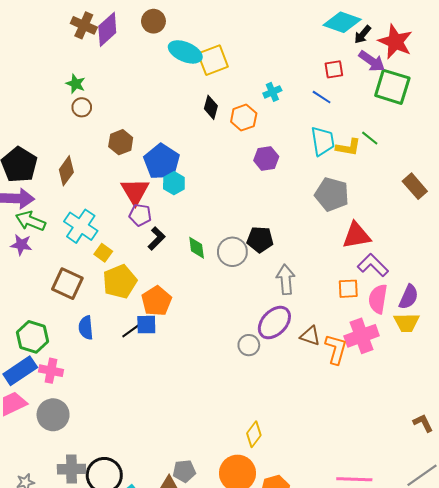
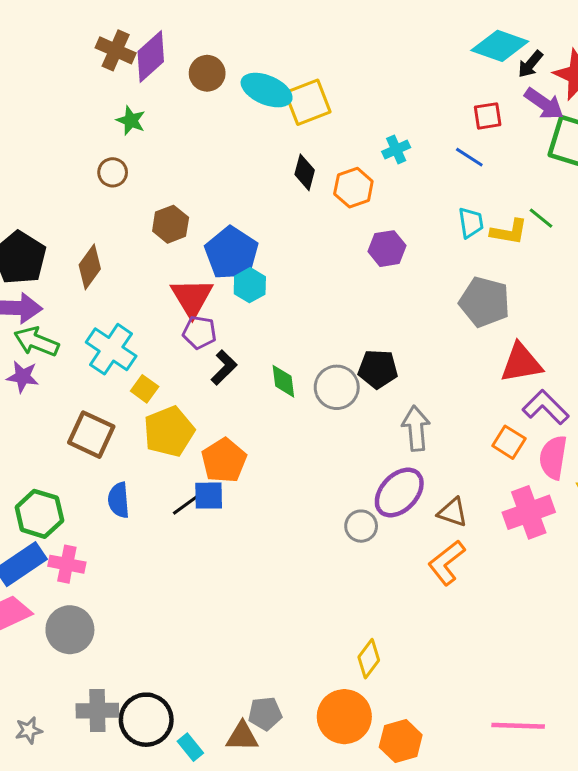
brown circle: (153, 21) -> (207, 73), moved
green star: (76, 84) -> (131, 121), moved
cyan trapezoid: (323, 141) -> (471, 223), size x0.7
orange square: (348, 289) -> (509, 442), turned 35
orange L-shape: (336, 349) -> (446, 563), moved, turned -144

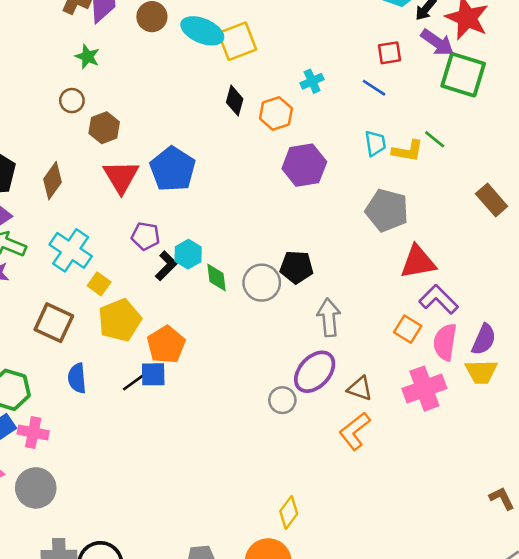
brown hexagon: (171, 224) -> (104, 128), moved
purple hexagon: (387, 249) -> (304, 165), size x1.4
cyan hexagon: (250, 285) -> (188, 254), moved
red triangle: (192, 297) -> (121, 177), moved

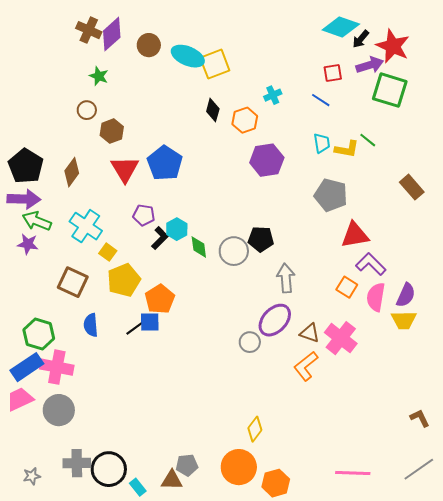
purple arrow: (437, 42) -> (370, 65), turned -52
pink cross: (424, 389) -> (341, 338), moved, turned -32
pink cross: (33, 432) -> (57, 367), size x1.4

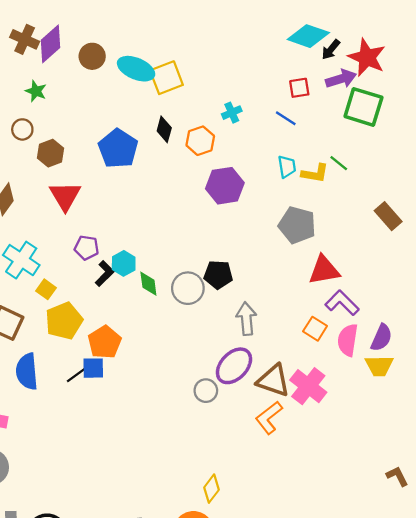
blue pentagon: (165, 163) -> (118, 149), moved
blue semicircle: (91, 325) -> (27, 371), size x1.4
brown triangle: (310, 333) -> (273, 380), size x1.5

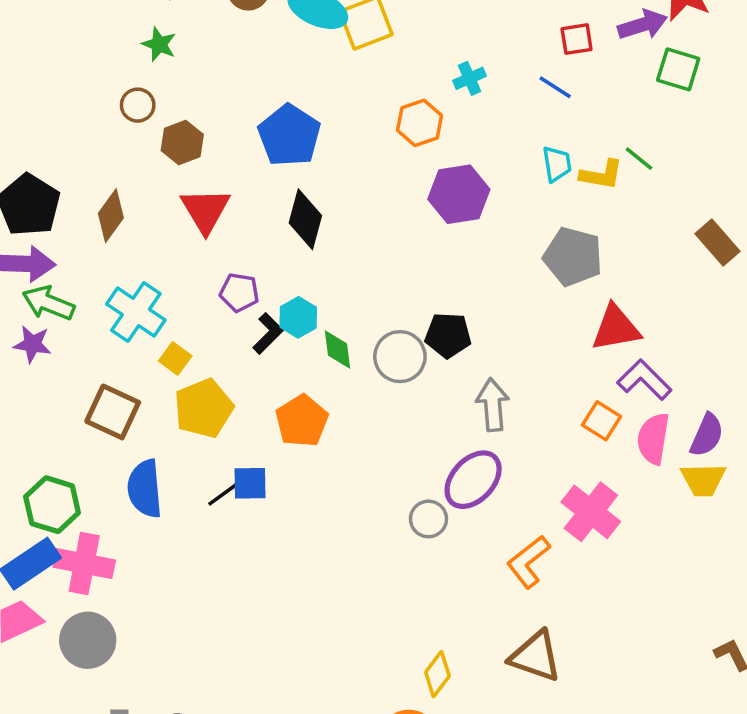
green square: (363, 107) -> (678, 69), size x0.7
black diamond: (164, 129) -> (305, 219), moved, size x1.4
orange pentagon: (105, 342) -> (302, 421), moved
brown triangle: (273, 380) -> (536, 656), moved

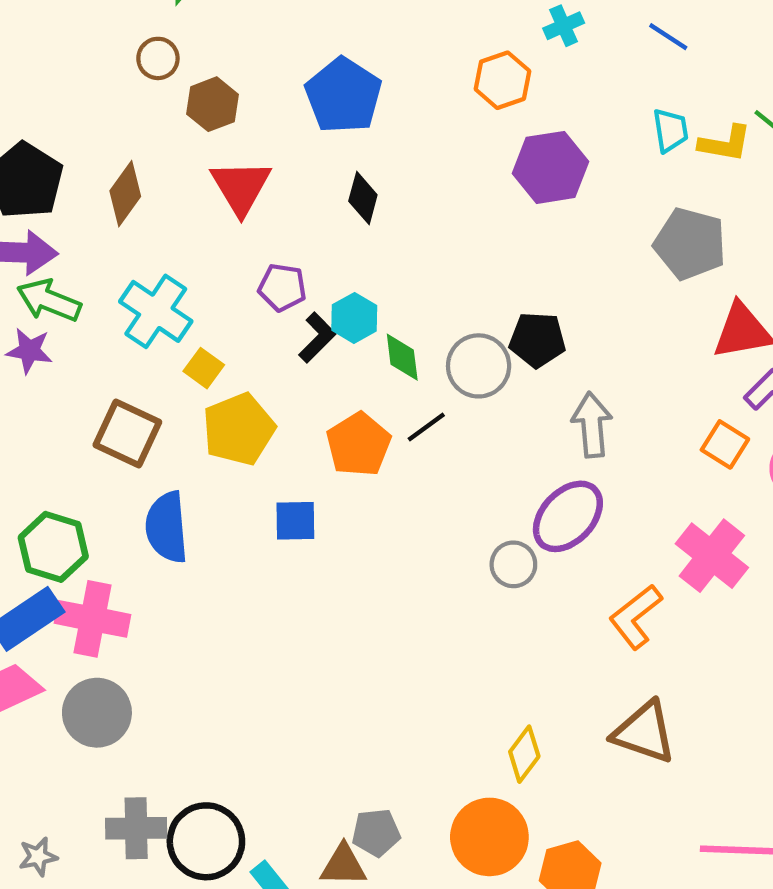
black diamond: (305, 219) -> (363, 198), size x0.7
black line: (223, 494) -> (426, 427), moved

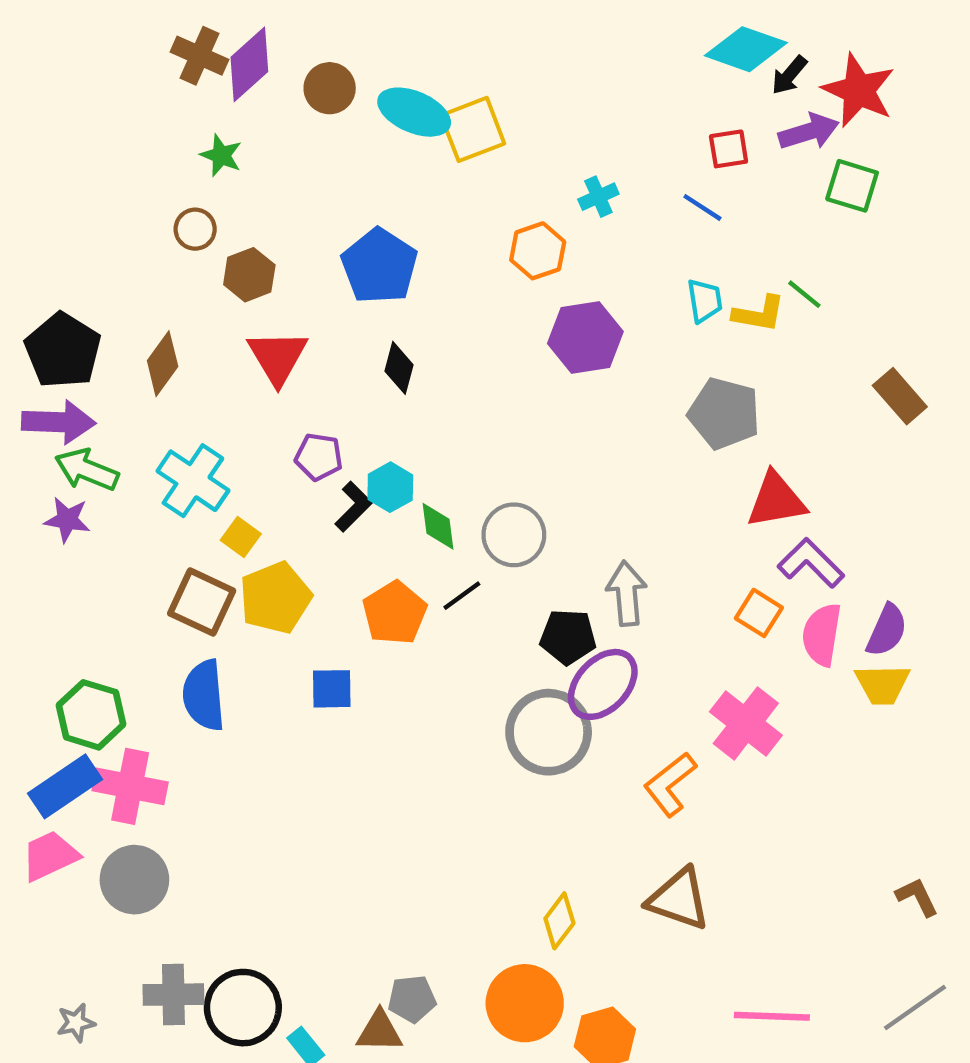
black pentagon: (537, 340) -> (568, 637), moved
brown square: (127, 434) -> (202, 602), moved
gray circle: (513, 564) -> (549, 732), size x1.8

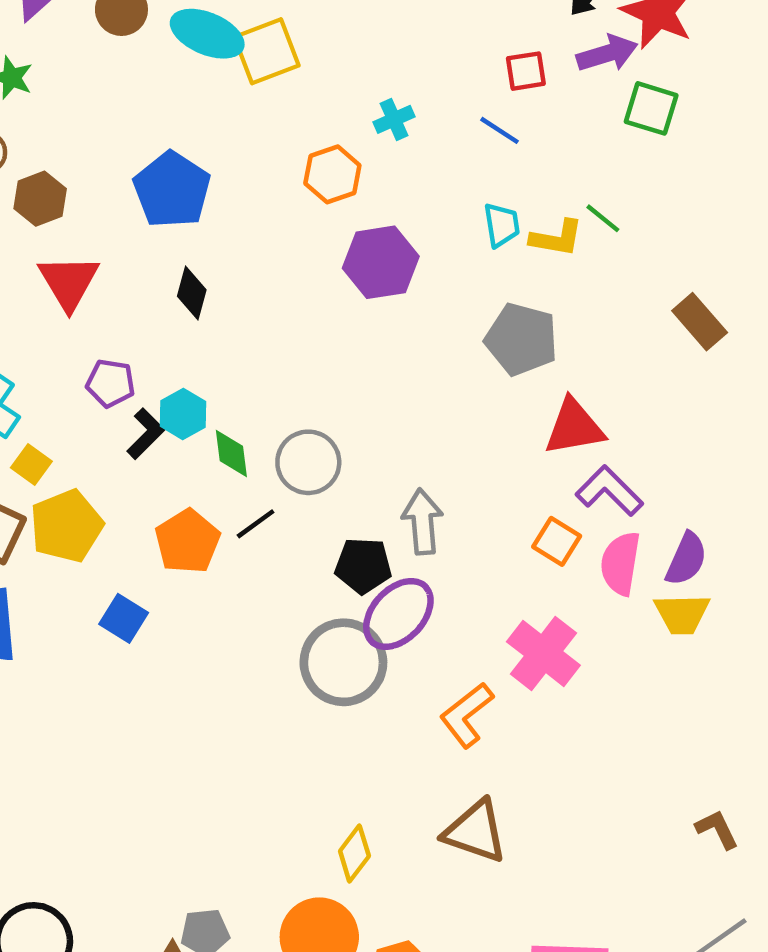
blue square: (332, 689) -> (124, 618), turned 33

